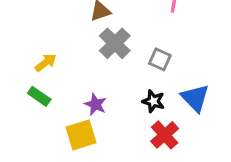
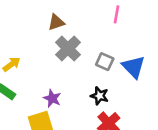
blue triangle: (195, 98) -> (134, 67), moved

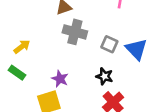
gray cross: (68, 49) -> (75, 32), turned -30

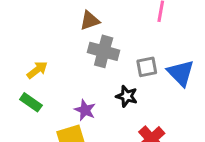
gray square: (109, 44) -> (147, 67), turned -35
black star: (104, 76) -> (127, 96), moved

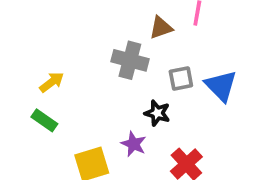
brown triangle: (90, 21) -> (161, 28), moved
purple star: (85, 110) -> (134, 144), moved

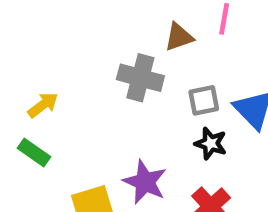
black star: (157, 113) -> (211, 143), moved
purple star: (134, 144) -> (145, 182), size x1.4

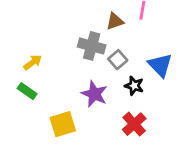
gray square: (204, 100) -> (118, 60), moved, turned -30
purple star: (145, 182) -> (94, 94), moved

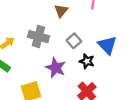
brown triangle: (115, 21) -> (61, 11), moved, turned -32
gray cross: (92, 46) -> (38, 37), moved

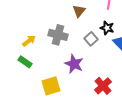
black star: (87, 61) -> (107, 28), moved

